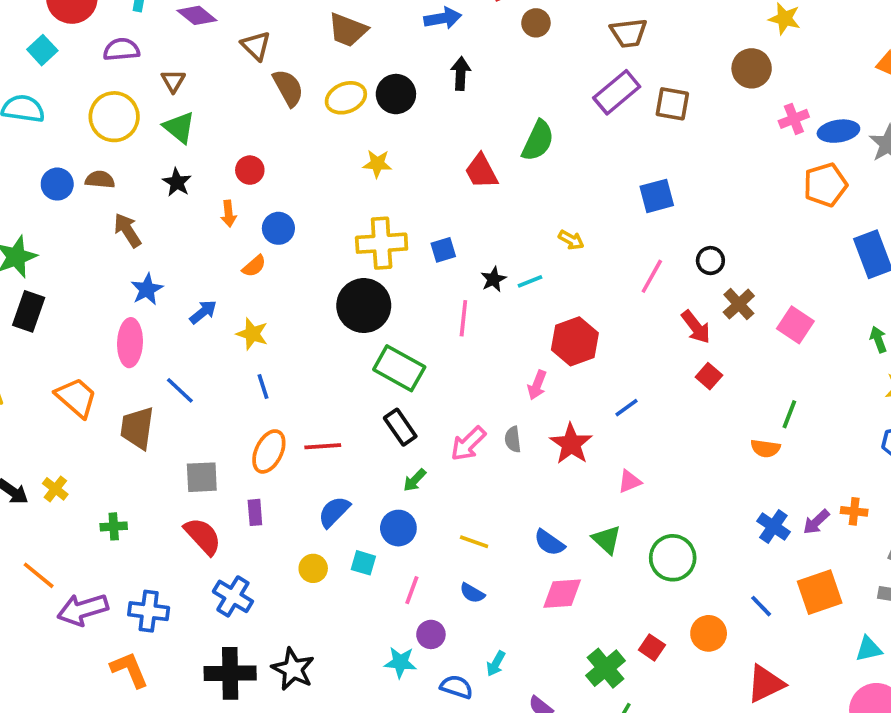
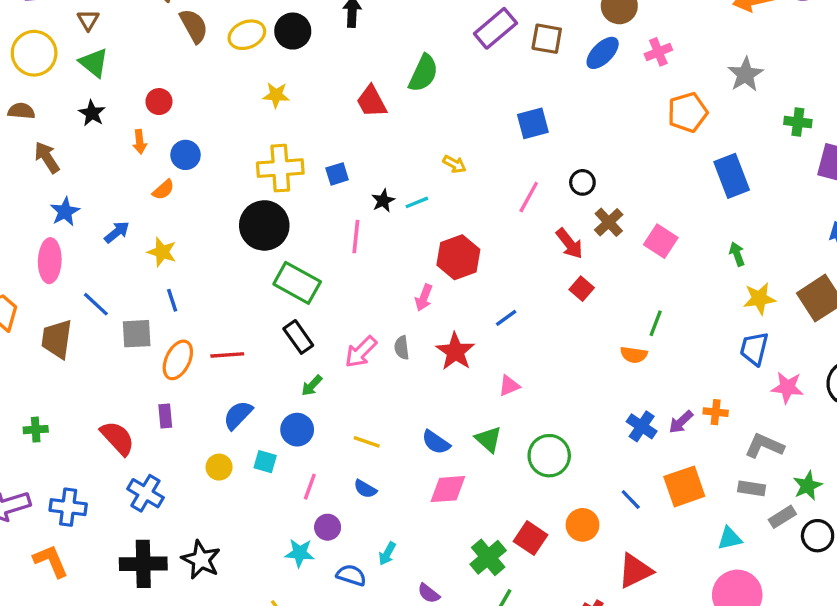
blue ellipse: (838, 131) -> (603, 53), moved, turned -36
gray square: (202, 477) -> (137, 334), moved
red square: (652, 647) -> (531, 538), size x1.4

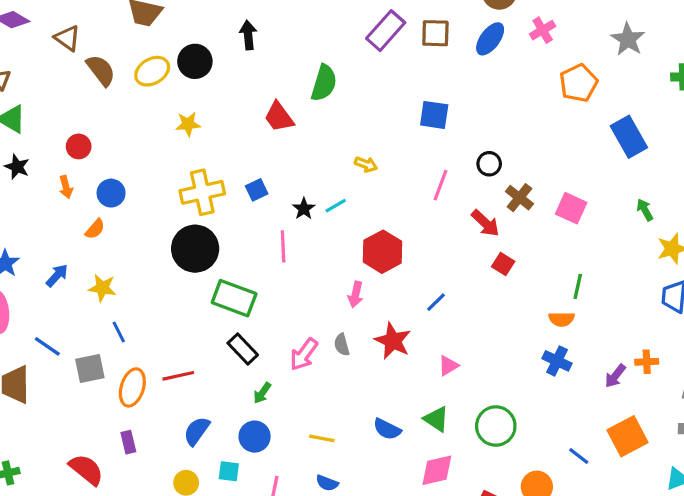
blue square: (533, 123) -> (434, 115), turned 32
blue cross: (642, 426) -> (557, 361), moved
pink diamond: (448, 489) -> (437, 470), moved

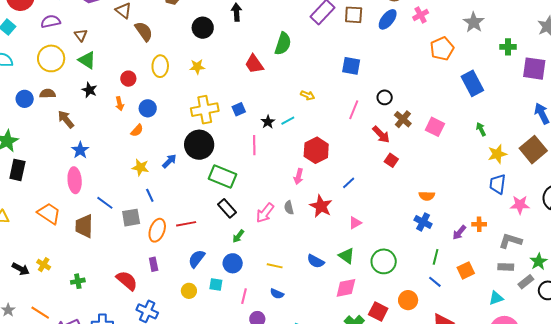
yellow ellipse: (152, 71) -> (160, 66), moved, turned -60
blue arrow: (57, 275) -> (169, 161), moved
green line: (578, 286) -> (436, 257), moved
orange square: (628, 436) -> (466, 270), size x0.7

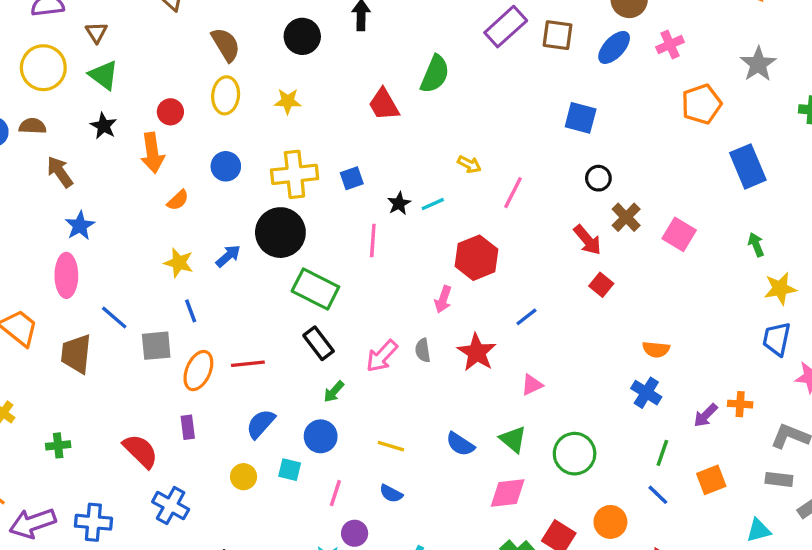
brown semicircle: (144, 31) -> (226, 45), moved
blue square: (351, 66) -> (581, 118), moved
orange arrow: (120, 104) -> (152, 153), size x1.6
blue circle: (148, 108) -> (226, 166), moved
pink line: (354, 110) -> (513, 193), moved

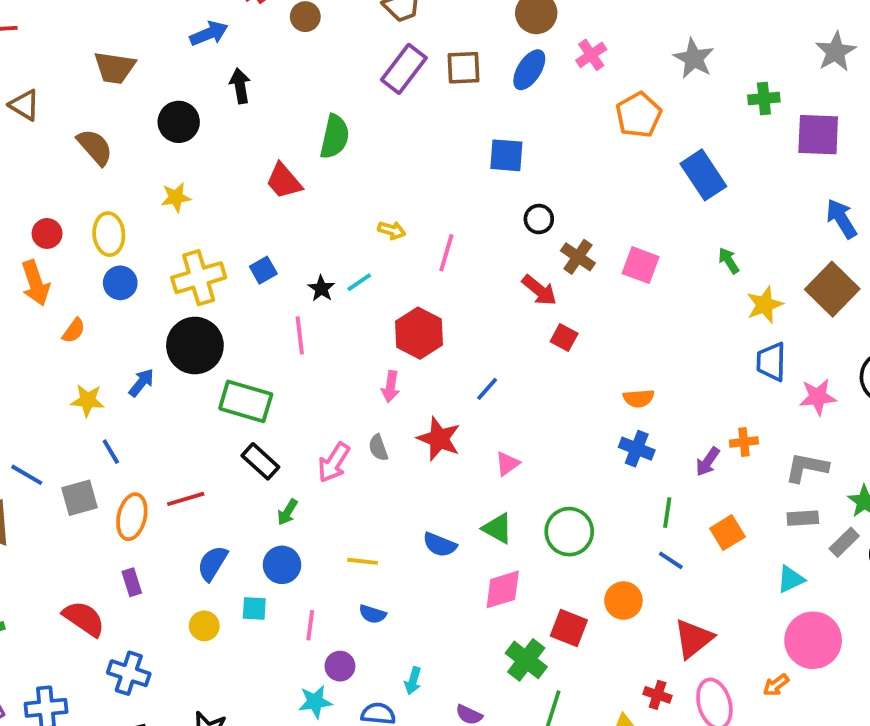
yellow ellipse: (226, 95) -> (109, 234), moved

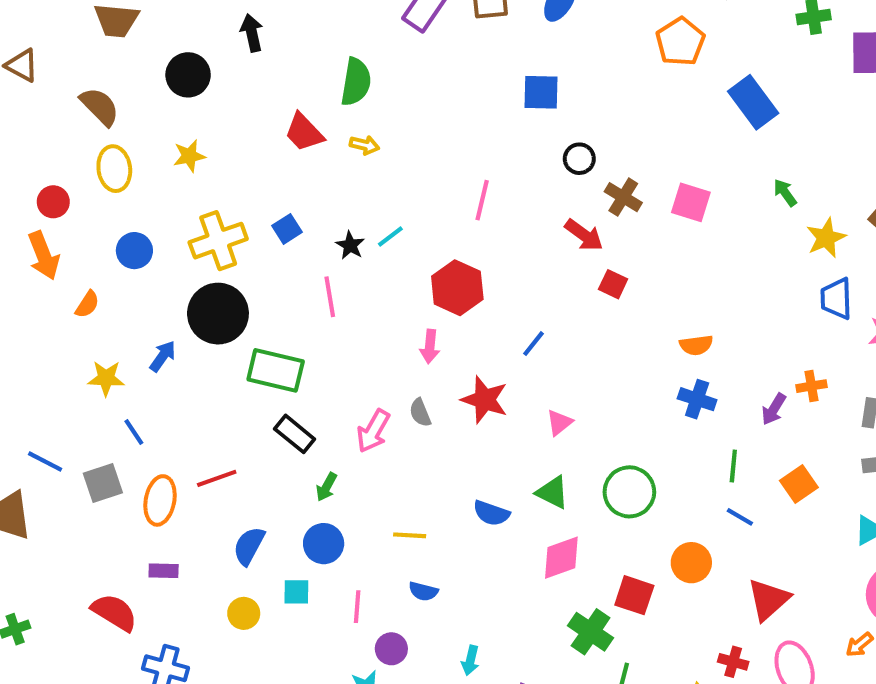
yellow arrow: (392, 230) -> (364, 145), moved
yellow ellipse: (109, 234) -> (114, 169), moved
purple rectangle: (132, 582) -> (164, 571), turned -68

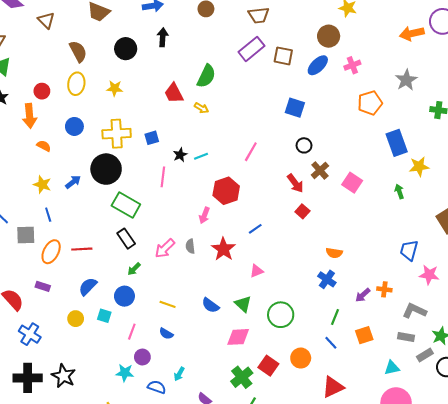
yellow star: (826, 238) -> (419, 167), moved
orange semicircle: (87, 304) -> (44, 146), turned -112

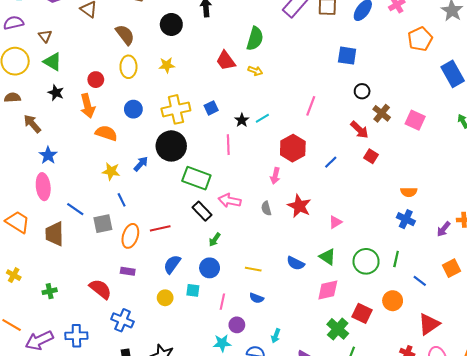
orange semicircle: (44, 146) -> (106, 133), size x1.5
blue line: (255, 229) -> (331, 162), moved
pink arrow: (165, 248) -> (230, 201), moved, turned 65
green line: (335, 317) -> (396, 259), moved

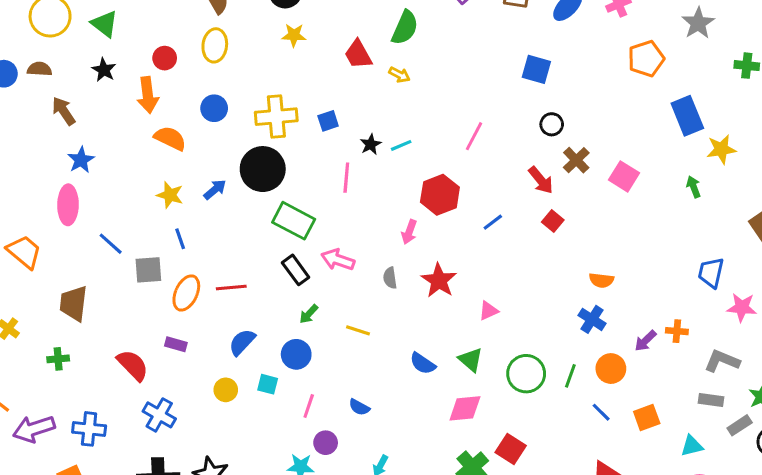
yellow star: (167, 65) -> (294, 35), moved
brown trapezoid: (54, 234) -> (74, 303), moved
orange square: (451, 268) -> (647, 418), moved
yellow line: (253, 269) -> (358, 330), moved
orange circle: (393, 301) -> (611, 369), moved

